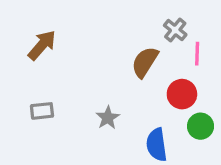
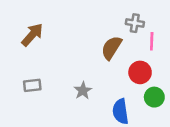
gray cross: (175, 30) -> (135, 23), turned -30

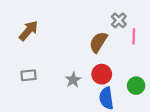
gray cross: (135, 23) -> (119, 20), turned 35
red circle: (140, 72) -> (102, 74), moved

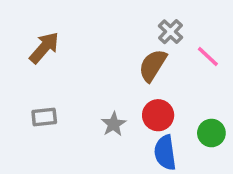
gray cross: (119, 20) -> (171, 32), moved
pink line: (134, 36) -> (208, 57), turned -49

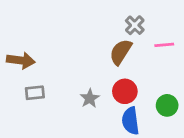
brown arrow: (44, 48) -> (21, 60), moved, turned 56
pink line: (208, 57) -> (164, 45), turned -48

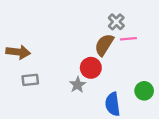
pink line: (164, 45) -> (128, 39), moved
red circle: (125, 91) -> (91, 68), moved

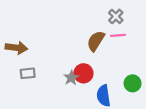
gray cross: (116, 22) -> (116, 16), moved
red circle: (91, 68) -> (83, 73), moved

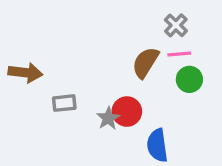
gray rectangle: (28, 73) -> (64, 103), moved
green circle: (133, 83) -> (189, 79), moved

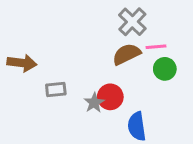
gray cross: (176, 25) -> (132, 22), moved, size x1.4
brown semicircle: (145, 62) -> (126, 54), turned 32

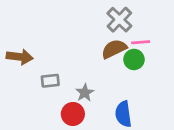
green circle: (165, 69) -> (134, 60), moved
red circle: (110, 97) -> (73, 114), moved

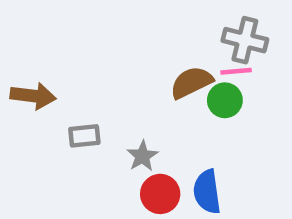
gray cross: (119, 20) -> (245, 40), moved, turned -30
red circle: (73, 114) -> (160, 194), moved

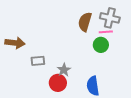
brown semicircle: (191, 82) -> (85, 22), moved, turned -48
red circle: (160, 194) -> (58, 83), moved

